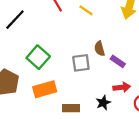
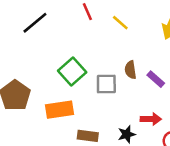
green square: (38, 57) -> (72, 72), moved
purple rectangle: (118, 61) -> (156, 79), moved

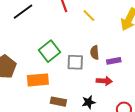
purple rectangle: (156, 79) -> (114, 61), turned -56
red arrow: (151, 119) -> (104, 81), moved

